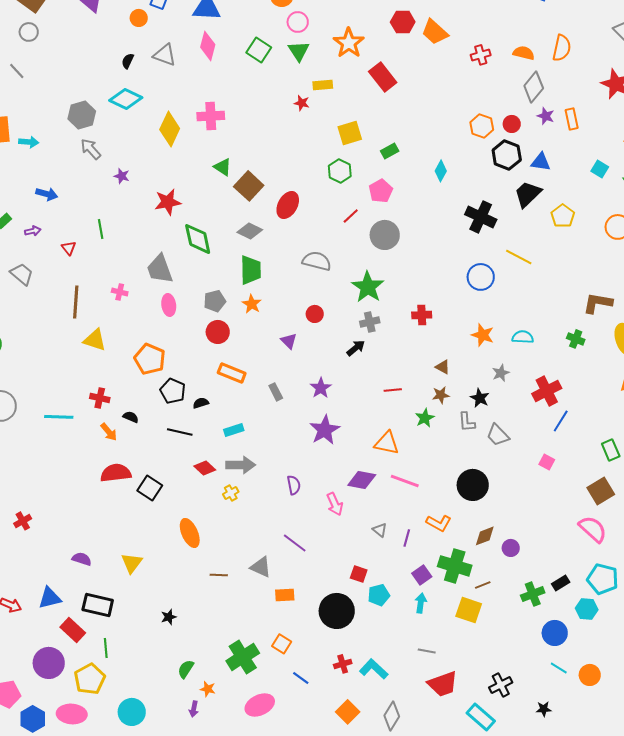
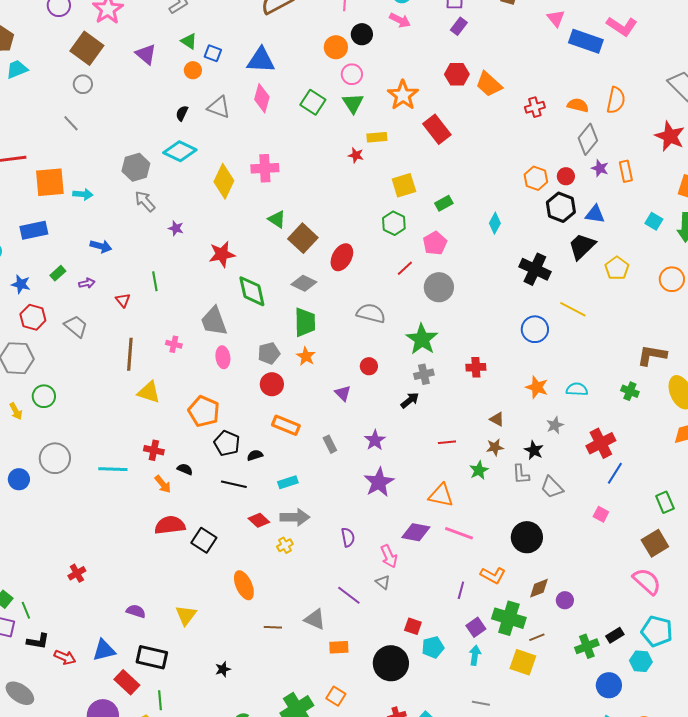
gray triangle: (380, 530) -> (383, 582), moved

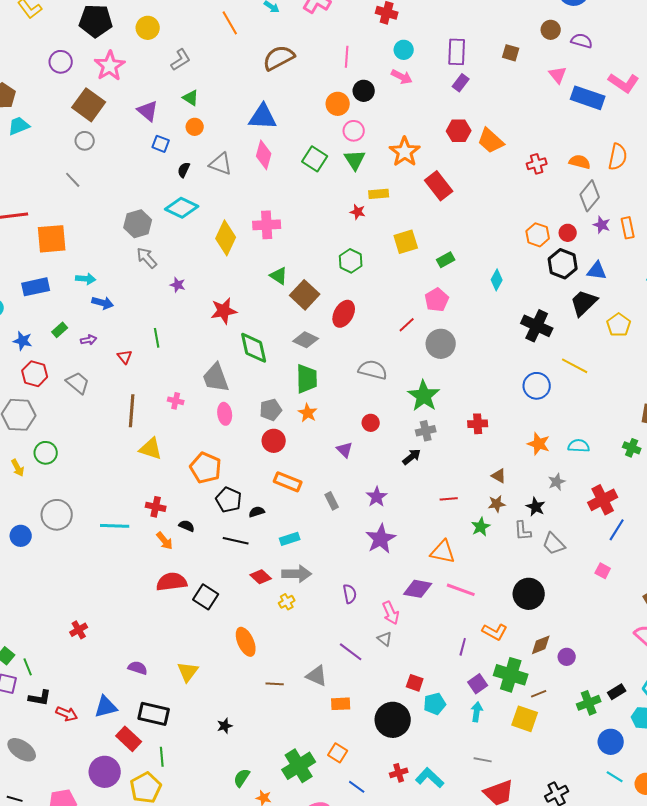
blue square: (213, 53) -> (161, 144), moved
cyan arrow: (83, 194) -> (86, 279), moved
green hexagon: (394, 223) -> (351, 261), moved

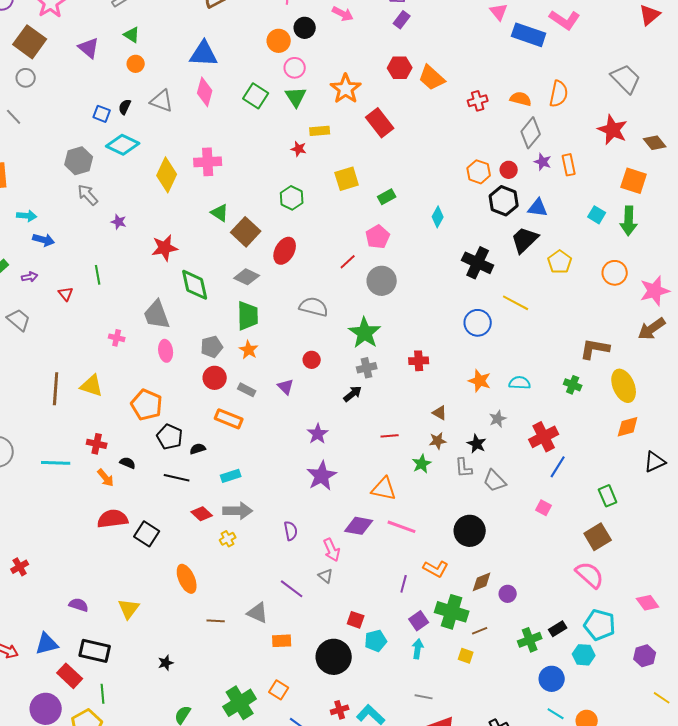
blue square: (161, 144) -> (102, 114), moved
brown line: (132, 411) -> (56, 389), moved
gray rectangle: (332, 501) -> (247, 390), moved, turned -36
yellow square: (525, 719) -> (466, 656), size x0.6

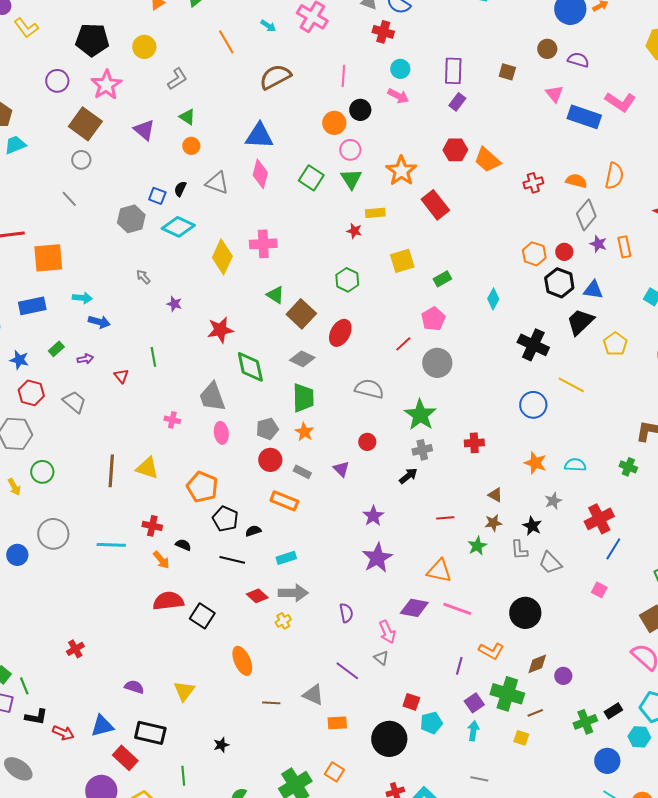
gray hexagon: (79, 161) -> (131, 219), moved
gray arrow: (88, 195) -> (143, 277), size x0.7
green line: (103, 694) -> (183, 776), moved

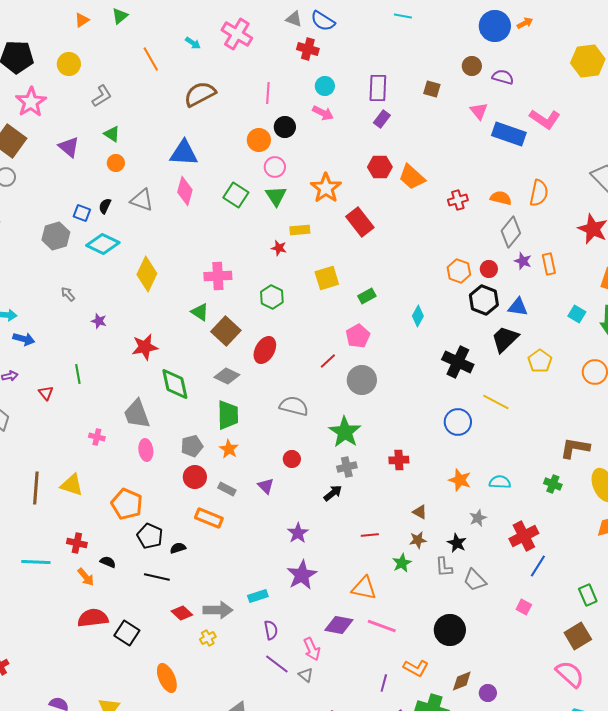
pink cross: (263, 244) -> (218, 276), moved
cyan rectangle: (286, 558) -> (258, 596), moved
purple line: (347, 671) -> (277, 664), moved

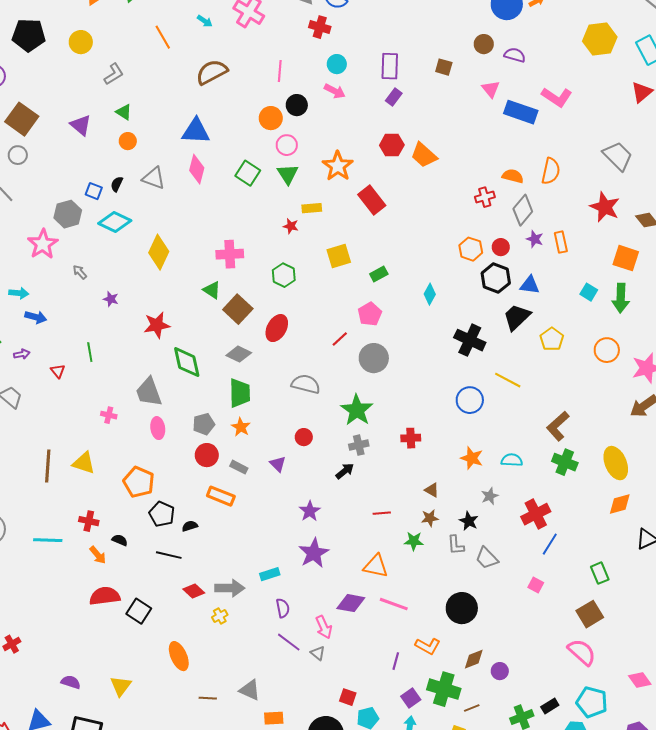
pink star: (31, 102) -> (43, 244), moved
red cross: (458, 200) -> (485, 197), moved
brown L-shape: (575, 448) -> (558, 426), moved, turned -52
green cross: (553, 484) -> (565, 462), size x1.4
green star: (402, 563) -> (414, 541), turned 30

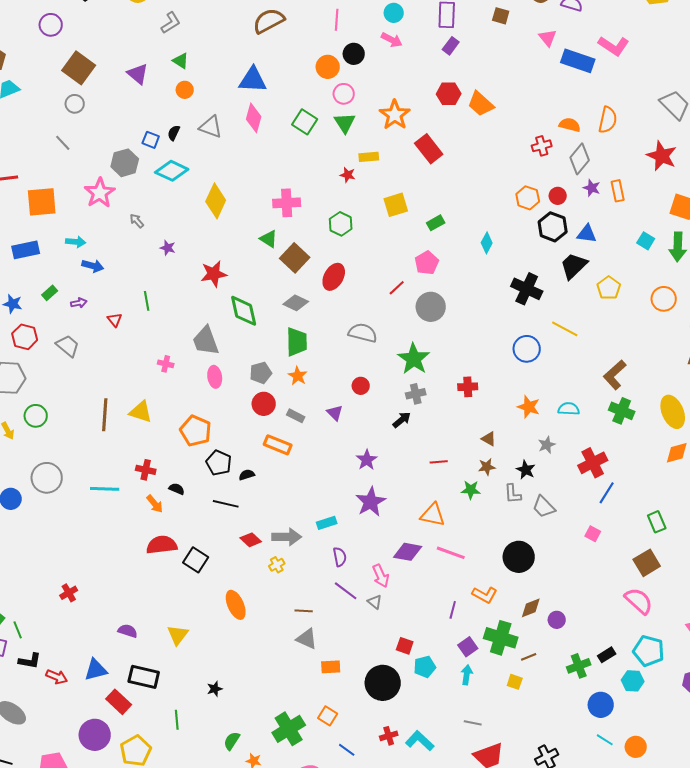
brown line: (208, 698) -> (304, 611), moved

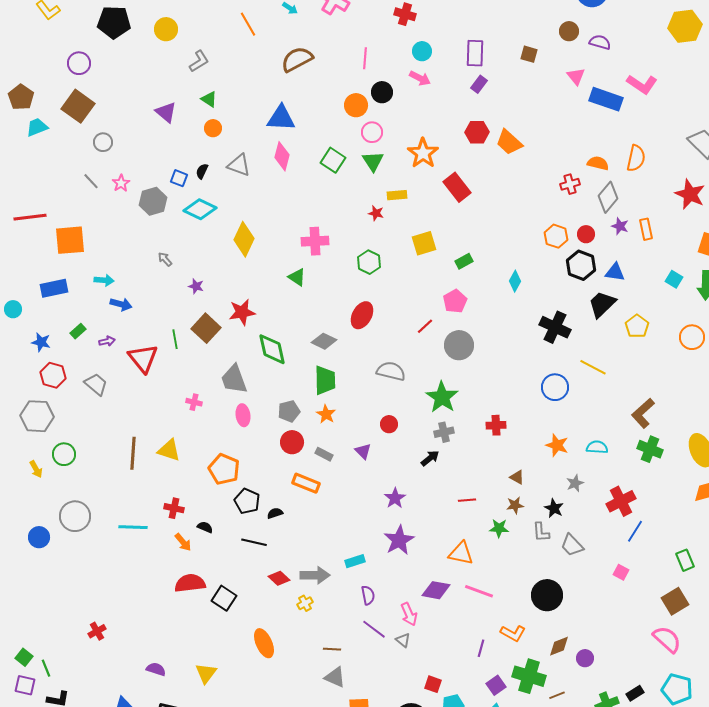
brown square: (79, 68) -> (78, 106), moved
pink star: (100, 193) -> (121, 183), moved, size x0.6
brown square: (295, 258) -> (206, 328), moved
red triangle: (115, 320) -> (143, 358), size x2.0

